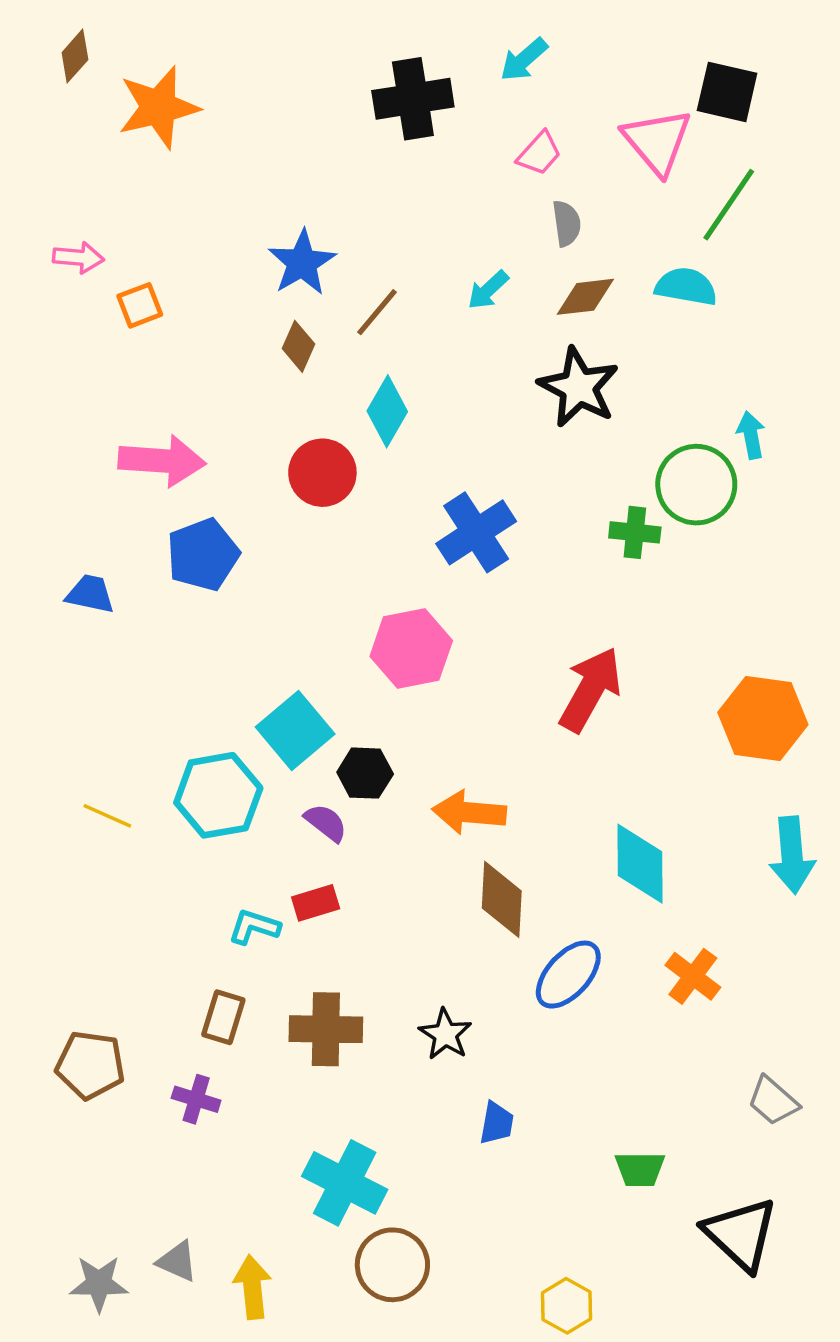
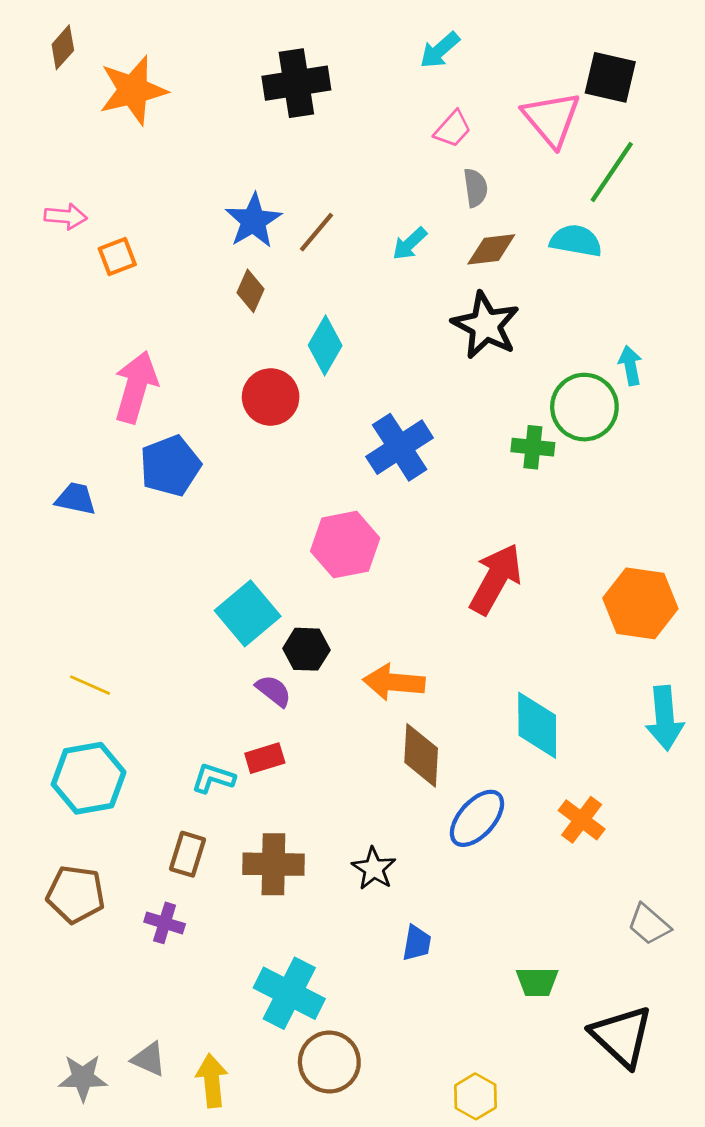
black cross: (413, 99) -> (296, 83), moved
brown line: (377, 312) -> (316, 232), moved
pink arrow: (162, 461) -> (136, 387), turned -78
cyan hexagon: (218, 795) -> (89, 778), moved

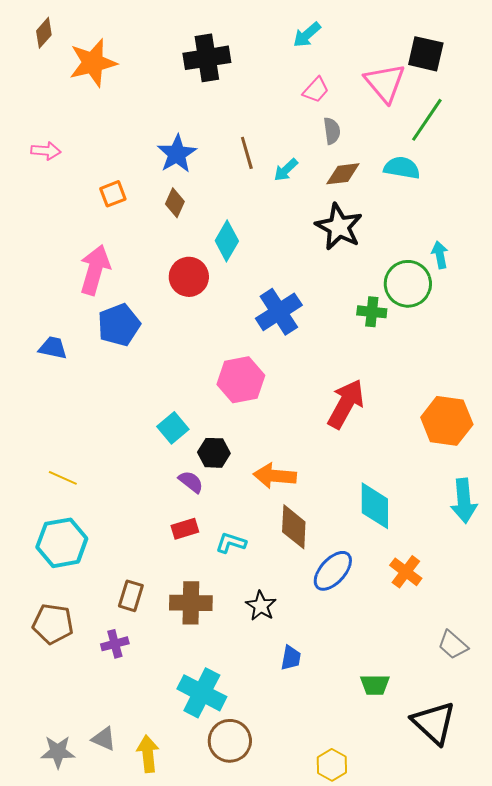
brown line: (316, 232) -> (247, 153), moved, turned -56
orange square: (117, 257) -> (113, 194), moved
cyan square: (248, 613) -> (173, 428), size x0.7
cyan L-shape: (213, 778) -> (231, 543), moved
purple cross: (165, 923) -> (115, 644), turned -32

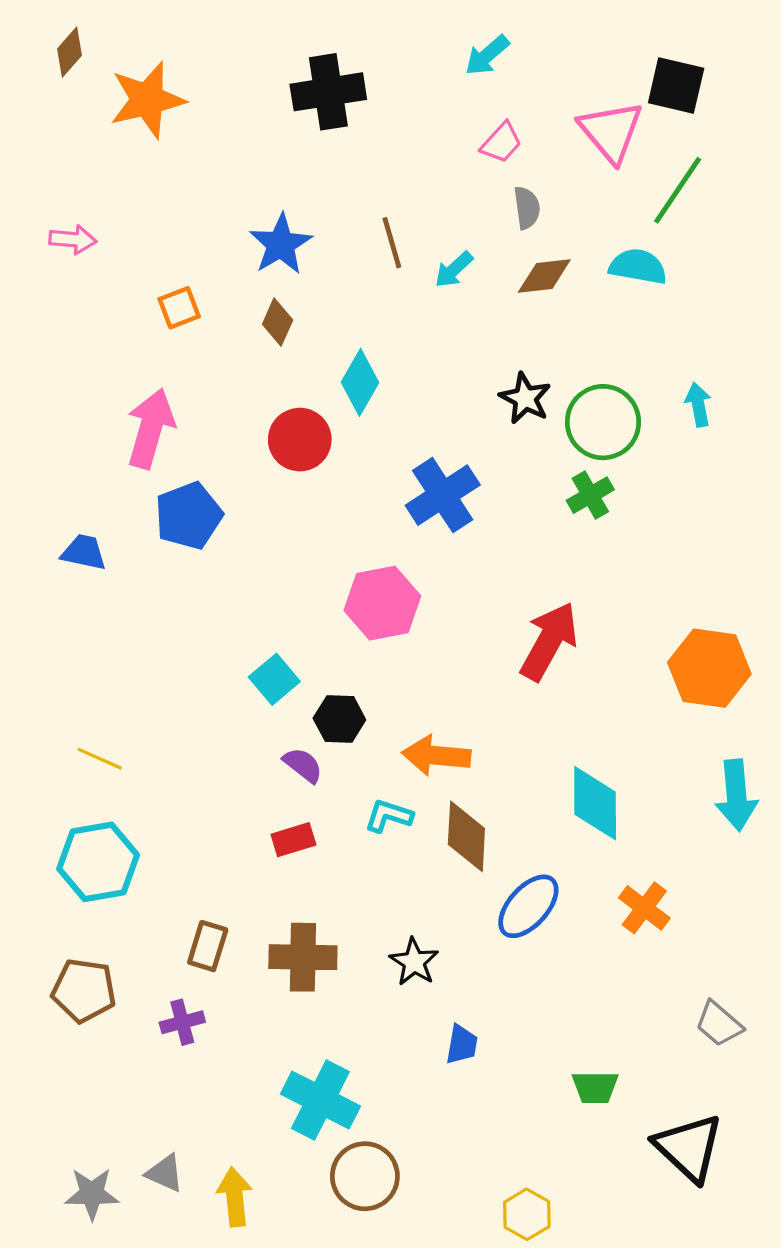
black star: (339, 227) -> (525, 398), moved, size x0.7
green circle: (408, 284) -> (603, 422), moved
green cross: (372, 312) -> (590, 495), turned -36
cyan L-shape: (231, 543) -> (389, 816), moved

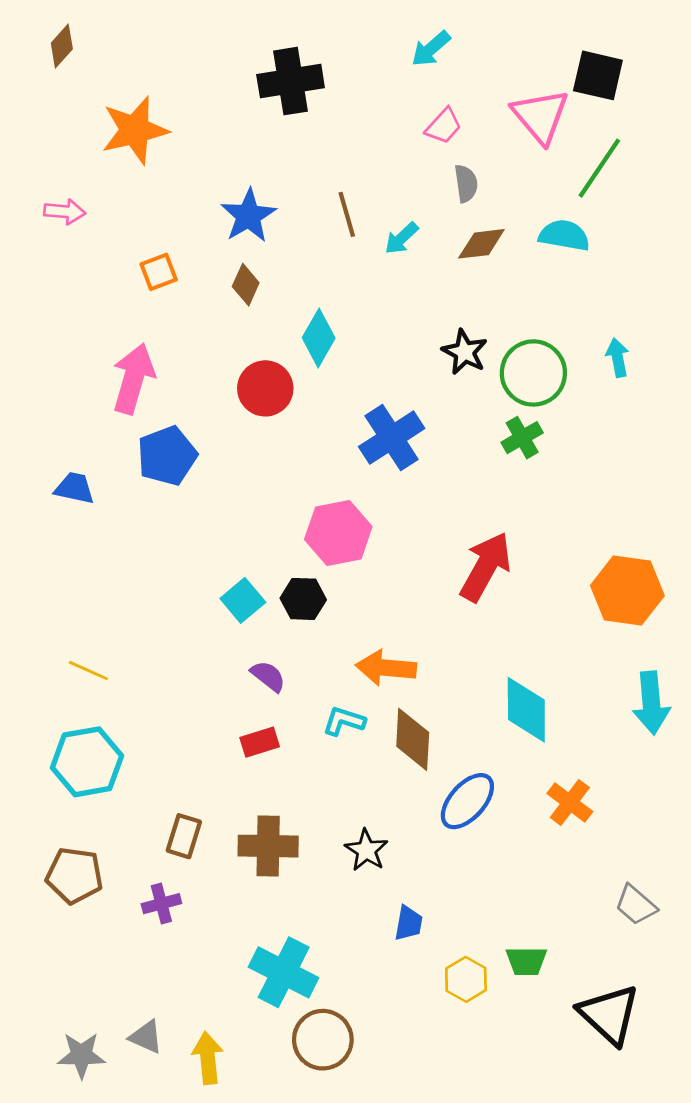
orange star: (147, 100) -> (135, 130), moved
black hexagon: (339, 719) -> (303, 599), moved
yellow hexagon: (527, 1214) -> (466, 979), moved

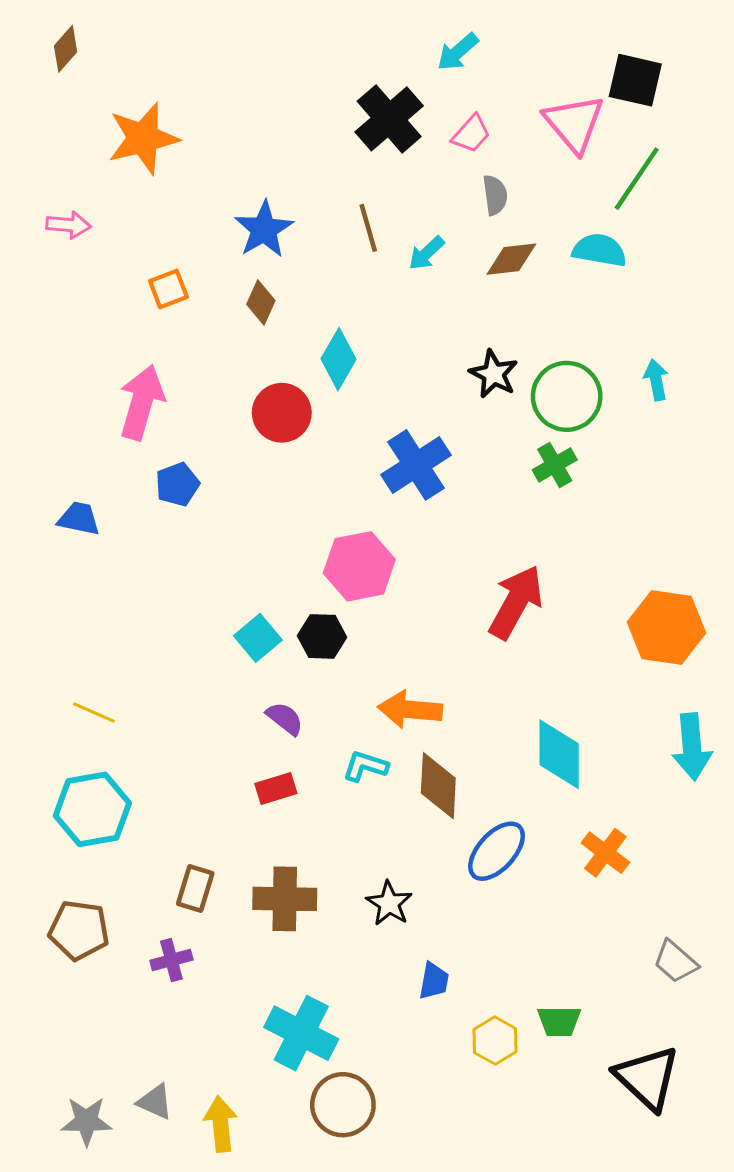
black cross: (291, 81) -> (389, 119), moved, turned -32
blue pentagon: (167, 456) -> (177, 484), size x0.7

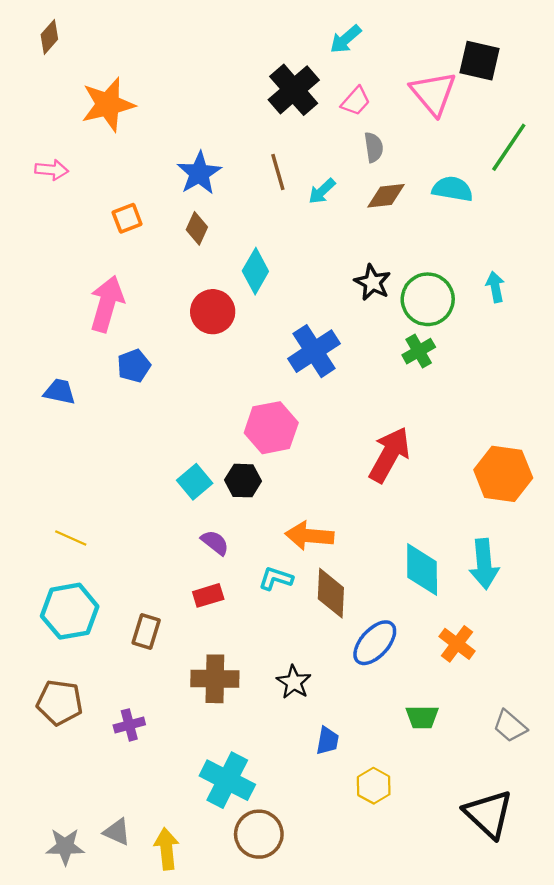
green line: (637, 179) -> (509, 147), moved
cyan arrow: (692, 747) -> (484, 564), moved
brown rectangle: (195, 888) -> (146, 631), moved
green trapezoid: (559, 1021) -> (422, 717), moved

